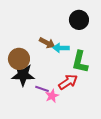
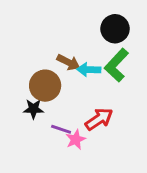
brown circle: (19, 59) -> (45, 86), moved
green L-shape: (80, 62) -> (116, 65), moved, turned 30
black star: (23, 75) -> (33, 109), size x0.6

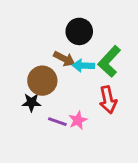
black circle: (115, 29) -> (79, 31), moved
red arrow: (99, 119) -> (108, 100), moved, turned 112
pink star: (76, 139) -> (78, 120), moved

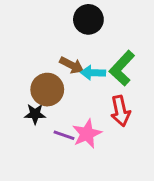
black circle: (79, 31) -> (88, 19), moved
pink star: (78, 120) -> (87, 134), size x1.4

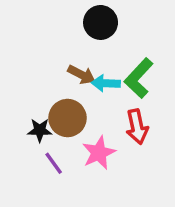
brown circle: (47, 90) -> (68, 118), moved
purple line: (64, 135) -> (54, 163), moved, turned 35

